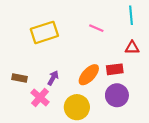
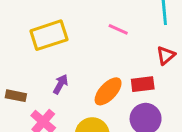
red triangle: (132, 48) -> (166, 55), turned -40
purple arrow: (53, 78) -> (60, 84), moved

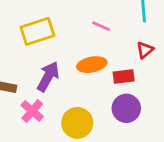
purple arrow: (60, 84) -> (48, 76), size x1.6
orange ellipse: (108, 91) -> (92, 65), moved, turned 36

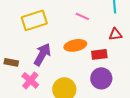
red triangle: (145, 50) -> (115, 34), turned 32

